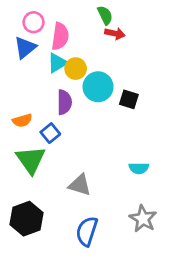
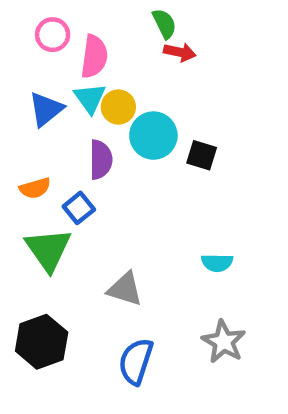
blue triangle: (25, 47) -> (46, 109), moved
cyan triangle: (57, 63) -> (90, 98), turned -35

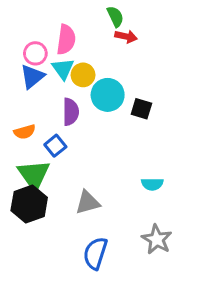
pink circle: (53, 35) -> (35, 53), moved
gray triangle: (125, 289) -> (88, 203), turned -32
black hexagon: (42, 342) -> (29, 204), moved

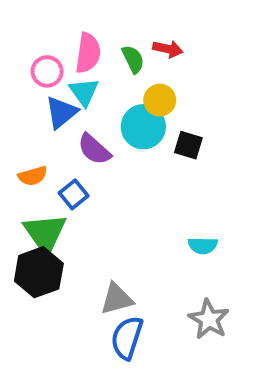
green semicircle: (115, 17) -> (133, 59), moved
yellow circle: (83, 75) -> (160, 100), moved
blue triangle: (32, 76) -> (61, 112), moved
purple semicircle: (71, 112) -> (94, 149), turned 132
gray triangle: (88, 203) -> (117, 299), moved

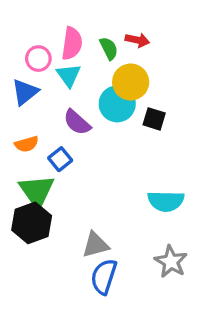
yellow circle: (160, 100) -> (131, 82), size x1.4
blue triangle: (61, 112) -> (25, 92), moved
cyan semicircle: (203, 246) -> (166, 201), size x1.5

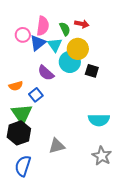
cyan triangle: (69, 75) -> (55, 45), moved
blue triangle: (25, 92) -> (38, 43), moved
blue semicircle: (104, 277) -> (23, 166), moved

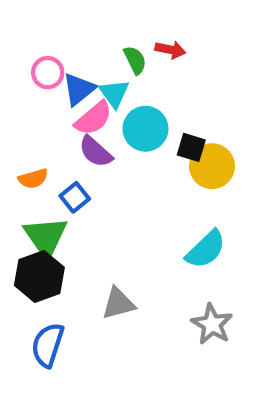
pink semicircle: (43, 26) -> (93, 118), moved, turned 42
yellow circle: (78, 49) -> (212, 166), moved
cyan semicircle: (99, 120) -> (206, 249), turned -45

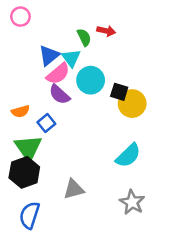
pink circle: (48, 73) -> (20, 17), moved

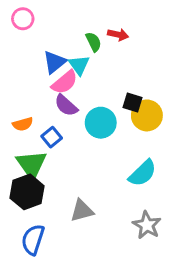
cyan circle: (91, 80) -> (101, 123), moved

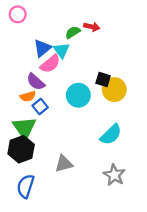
green semicircle: (93, 42) -> (73, 32), turned -96
purple semicircle: (66, 105) -> (36, 82), moved
orange semicircle: (23, 124) -> (28, 96), moved

